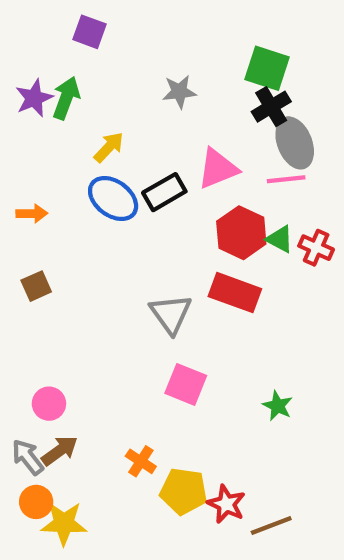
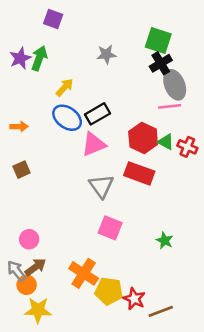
pink triangle: (218, 169) -> (94, 144), moved
orange cross: (141, 461) -> (84, 273), size x1.6
orange circle: (36, 502) -> (27, 285), moved

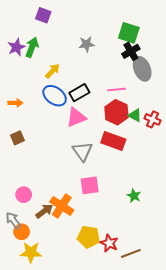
pink line: (170, 106) -> (116, 89), moved
pink square: (110, 228) -> (90, 185), turned -30
brown arrow: (35, 267) -> (44, 211), moved
orange cross: (84, 273) -> (62, 206), moved

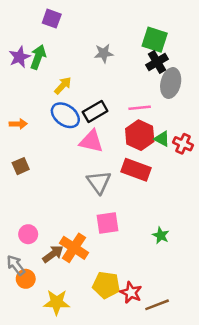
gray ellipse: (142, 69) -> (171, 83), turned 35
pink triangle: (76, 117) -> (91, 141), turned 35
yellow star: (31, 252) -> (57, 302), moved

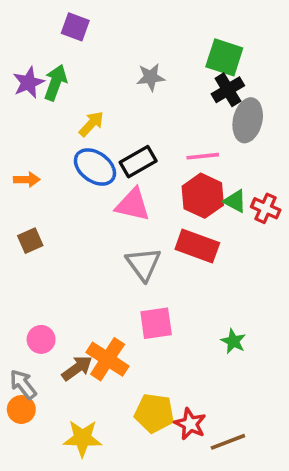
orange circle: (26, 279) -> (21, 409), moved

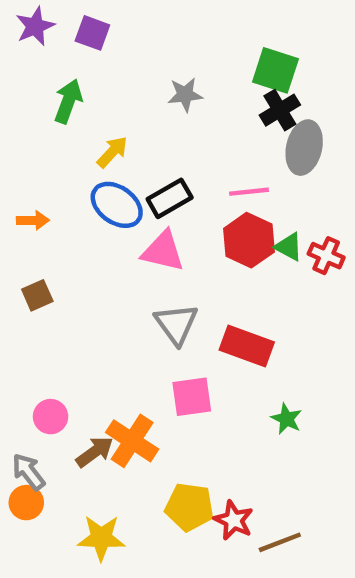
purple star: (28, 83) -> (35, 26), moved
red rectangle: (197, 246) -> (247, 346), moved

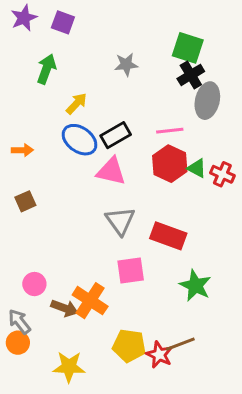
green star: (286, 419) -> (195, 286), size x1.5
brown arrow: (95, 452) -> (64, 308), turned 56
brown line: (280, 542) -> (180, 344), moved

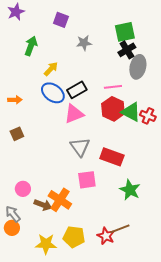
purple square: (63, 22) -> (61, 20), moved
green square: (188, 48) -> (125, 32), turned -30
green triangle: (197, 168) -> (131, 112), size x1.5
pink triangle: (111, 171) -> (74, 114), turned -35
yellow pentagon: (129, 346) -> (74, 237), moved

